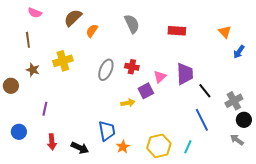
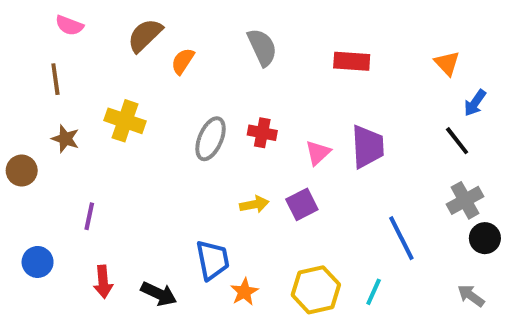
yellow cross: (63, 61) -> (125, 121), turned 36
purple square: (146, 91) -> (302, 204), moved
black line: (205, 91) -> (457, 141), moved
gray arrow: (237, 140) -> (471, 296), moved

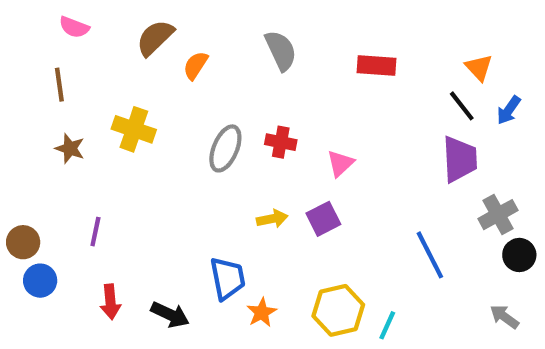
black line: (457, 141) -> (462, 106), moved
purple trapezoid: (368, 147) -> (460, 159), moved
brown circle: (22, 171) -> (23, 242), moved
cyan line: (374, 292) -> (387, 325), moved

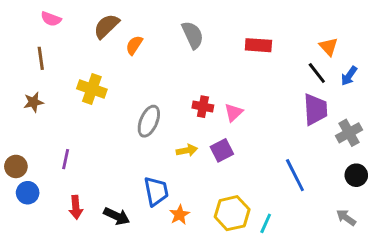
red cross: (281, 142) -> (203, 107), moved
brown star: (70, 148) -> (33, 102), moved, turned -30
gray ellipse: (225, 148) -> (149, 121), moved
gray cross: (498, 215) -> (349, 133), moved

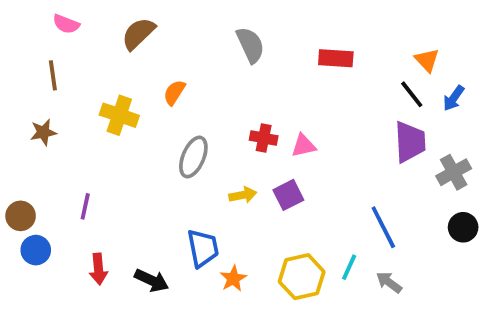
orange semicircle: (134, 45) -> (174, 92), moved
pink triangle: (234, 112) -> (304, 146), turned 30
gray arrow: (346, 218) -> (389, 282), moved
cyan line: (266, 223) -> (349, 267), moved

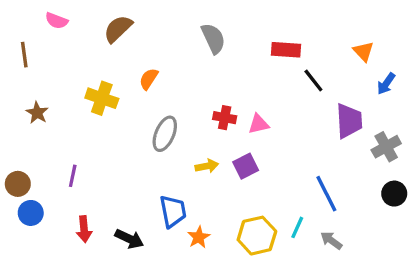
brown line: (53, 75) -> (24, 55), moved
black line: (412, 94) -> (313, 80), moved
brown star: (43, 132) -> (37, 113), turned -30

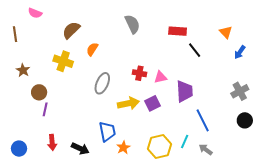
brown semicircle: (118, 29) -> (71, 30), moved
purple trapezoid: (349, 121) -> (185, 91), moved
yellow arrow: (207, 166) -> (128, 103), size x1.5
brown circle: (18, 184) -> (39, 92), moved
blue circle: (31, 213) -> (19, 149), moved

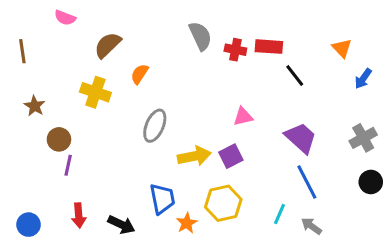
pink semicircle: (35, 13) -> (65, 18), moved
red cross: (139, 73) -> (235, 50), moved
purple trapezoid: (185, 91) -> (301, 138), moved, turned -45
yellow hexagon: (159, 147) -> (223, 203), moved

